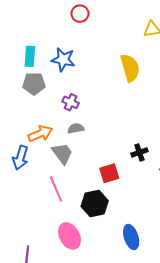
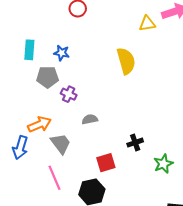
blue star: (63, 60) -> (62, 53), size x0.7
gray pentagon: (34, 84) -> (47, 77), moved
gray semicircle: (76, 128) -> (90, 119), moved

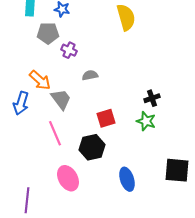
orange arrow: (39, 124) -> (40, 80), turned 65
black cross: (135, 143) -> (152, 98), moved
green star: (163, 164) -> (146, 121), moved, turned -30

